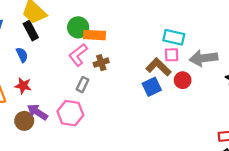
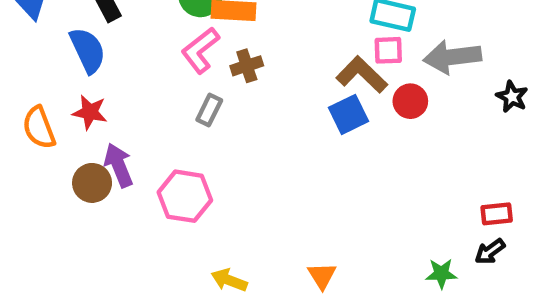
blue semicircle: (22, 55) -> (88, 50), size x1.5
purple arrow: (37, 112) -> (119, 165), turned 35
pink hexagon: (70, 113) -> (185, 196), moved

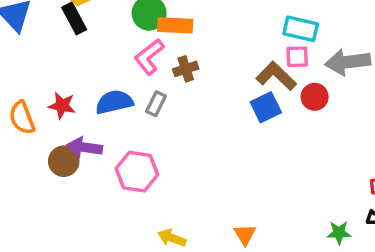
blue semicircle: (88, 50) -> (114, 102), moved, turned -78
purple arrow: (119, 165) -> (85, 147), turned -60

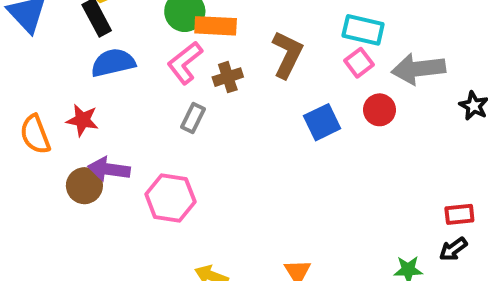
pink square: (297, 57) -> (359, 63), turned -35
brown L-shape: (276, 76) -> (287, 55), moved, turned 72
blue semicircle: (114, 102) -> (113, 63), moved

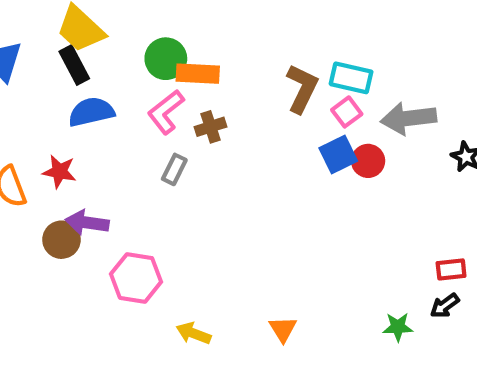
brown L-shape: (287, 55) -> (302, 89), moved
blue square: (322, 122) -> (338, 155), moved
pink hexagon: (170, 198) -> (136, 278), moved

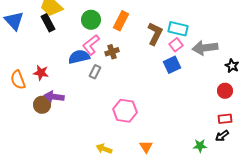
orange rectangle: (198, 74) -> (121, 21), moved, turned -66
blue semicircle: (91, 112) -> (79, 57), moved
red circle: (368, 161) -> (225, 91), moved
pink hexagon: (136, 278) -> (125, 111), moved

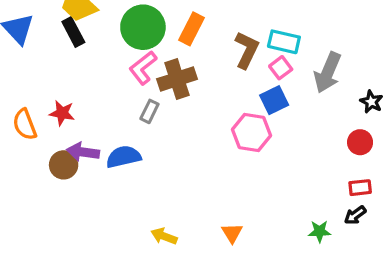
green circle: (91, 20) -> (143, 27), size x1.4
gray arrow: (205, 48) -> (328, 73), turned -60
brown cross: (112, 52) -> (177, 79), size x1.6
blue semicircle: (79, 57) -> (124, 157), moved
pink hexagon: (125, 111) -> (251, 132), moved

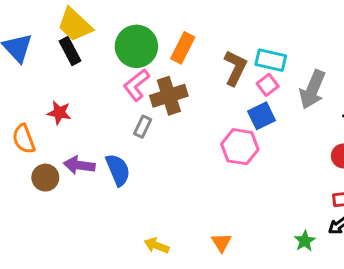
red star: (62, 113) -> (59, 113), moved
blue semicircle: (124, 157) -> (118, 170), turned 80
brown circle: (64, 165) -> (45, 178), moved
green star: (320, 231) -> (305, 241), turned -30

